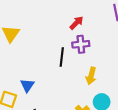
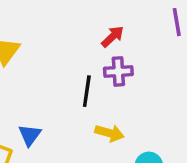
yellow arrow: (91, 76) -> (109, 133), moved, turned -91

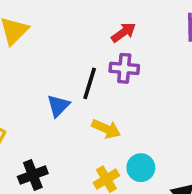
blue triangle: (30, 135) -> (58, 106), moved

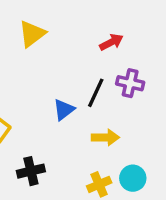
red arrow: (124, 32) -> (111, 42), moved
yellow arrow: (106, 129) -> (105, 137), turned -32

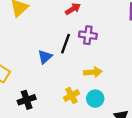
yellow arrow: (105, 137) -> (93, 72), moved
yellow cross: (99, 184) -> (72, 95), moved

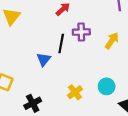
yellow arrow: (93, 72) -> (112, 41), moved, turned -42
cyan circle: (95, 99) -> (107, 86), moved

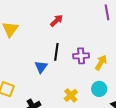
purple cross: (81, 32) -> (81, 56), moved
yellow arrow: (112, 41) -> (101, 62), moved

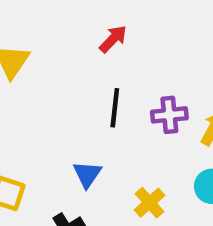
blue triangle: (41, 67) -> (87, 174), moved

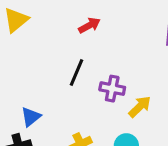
blue triangle: (87, 174) -> (31, 117), moved

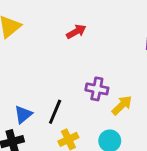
black line: (76, 73) -> (55, 112), moved

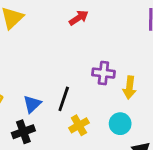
yellow arrow: (122, 105) -> (129, 87), turned 145

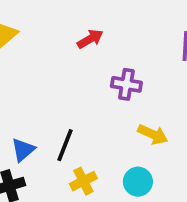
purple cross: (103, 73) -> (126, 84), moved
yellow arrow: (129, 87) -> (153, 134), turned -75

